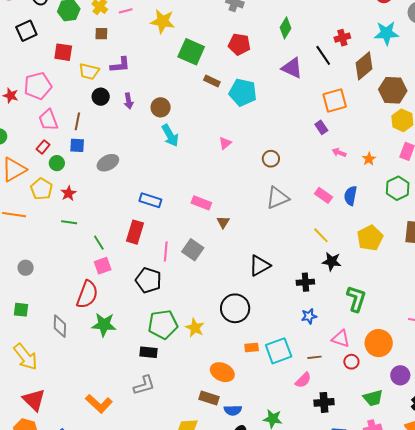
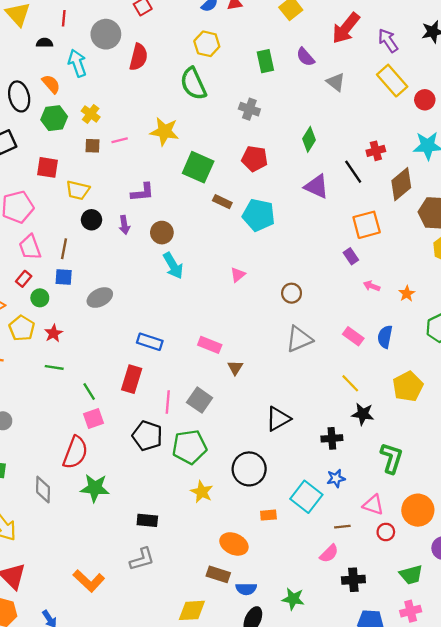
pink line: (126, 11) -> (120, 140), moved
purple L-shape: (120, 65) -> (142, 192), moved
green pentagon: (163, 324) -> (189, 447), moved
cyan square: (279, 351) -> (306, 497), moved, turned -32

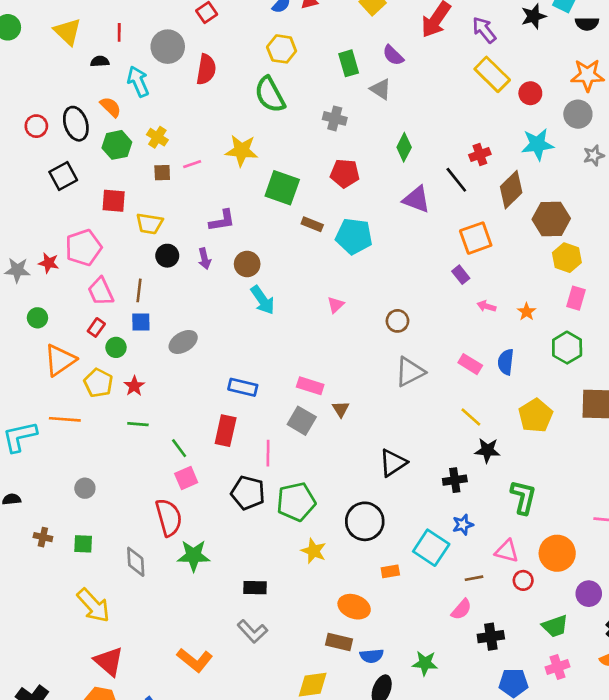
gray triangle: (336, 82) -> (381, 89), moved
gray square: (200, 400) -> (302, 421), moved
red semicircle: (75, 452) -> (169, 517), turned -32
gray L-shape: (142, 559) -> (252, 631), turned 68

